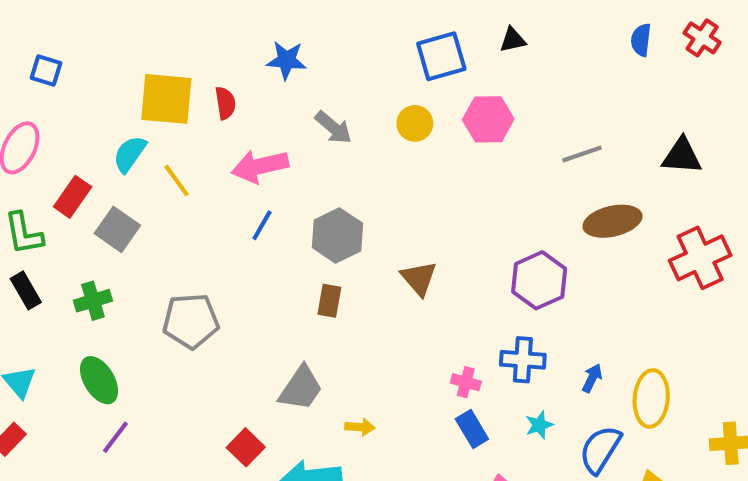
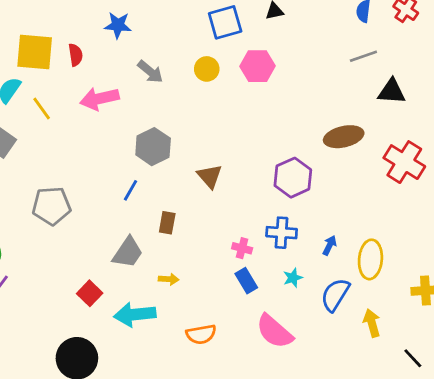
gray line: (582, 154) -> (363, 56), moved
blue line: (262, 225) -> (131, 190), moved
red cross: (700, 258) -> (404, 162), turned -33
brown rectangle: (329, 301) -> (167, 223), moved

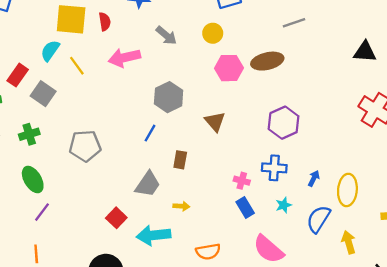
gray line: (363, 56) -> (294, 23), moved
pink hexagon: (258, 66) -> (229, 68), moved
brown ellipse: (344, 137) -> (267, 61), moved

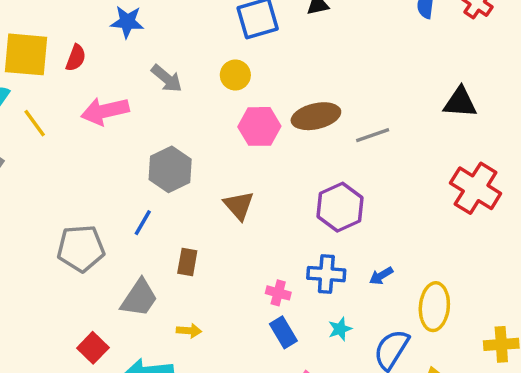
red semicircle: (105, 22) -> (76, 58), turned 30
gray line: (294, 23) -> (373, 135), moved
gray pentagon: (85, 146) -> (81, 248), moved
blue arrow: (314, 178) -> (381, 276), moved, turned -147

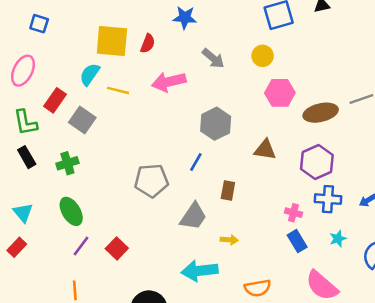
brown ellipse: (316, 116) -> (321, 113), moved
yellow line: (35, 123) -> (118, 90), turned -40
brown triangle: (239, 205) -> (265, 150), turned -40
purple hexagon: (340, 207) -> (317, 162), moved
red square: (93, 348) -> (117, 248), moved

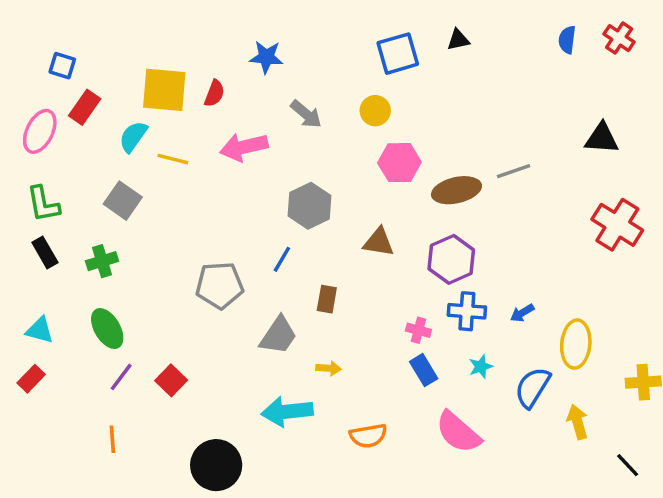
red rectangle: (55, 100) -> (85, 107), moved
cyan triangle: (23, 213) -> (40, 330), turned -35

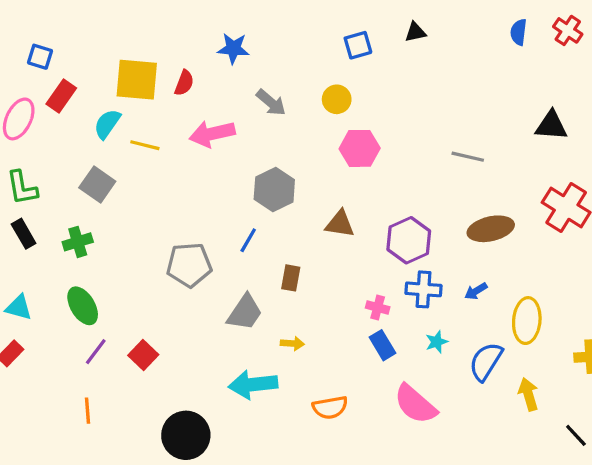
blue square: (398, 54) -> (358, 45), size x0.7
gray line: (514, 171) -> (468, 157), turned 32
brown ellipse: (456, 190) -> (491, 229), moved

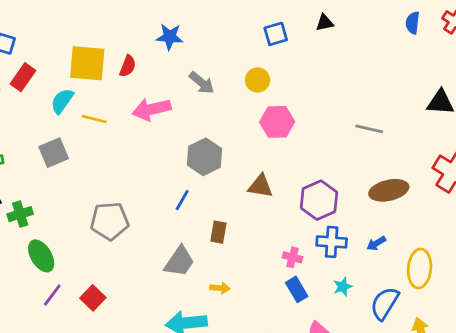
gray square: (97, 185) -> (54, 153), turned 32
green cross: (78, 242) -> (20, 214), moved
gray pentagon: (189, 265) -> (110, 221), moved

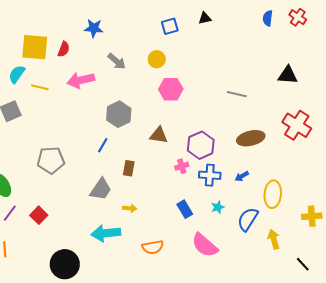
pink cross: (292, 257) -> (182, 166), moved, turned -32

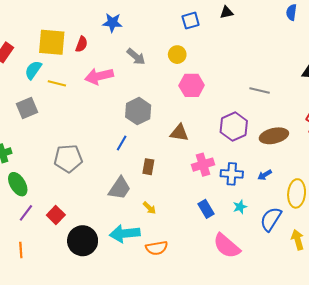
purple hexagon: (201, 145) -> (234, 127), moved
pink cross: (182, 166) -> (203, 165), size x1.5
yellow arrow: (130, 208) -> (149, 208), turned 40
orange semicircle: (153, 247) -> (157, 248), moved
black circle: (65, 264) -> (83, 241), moved

